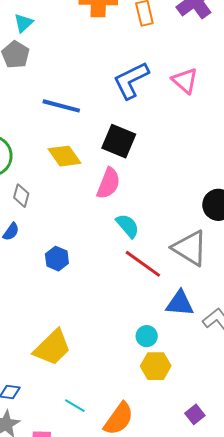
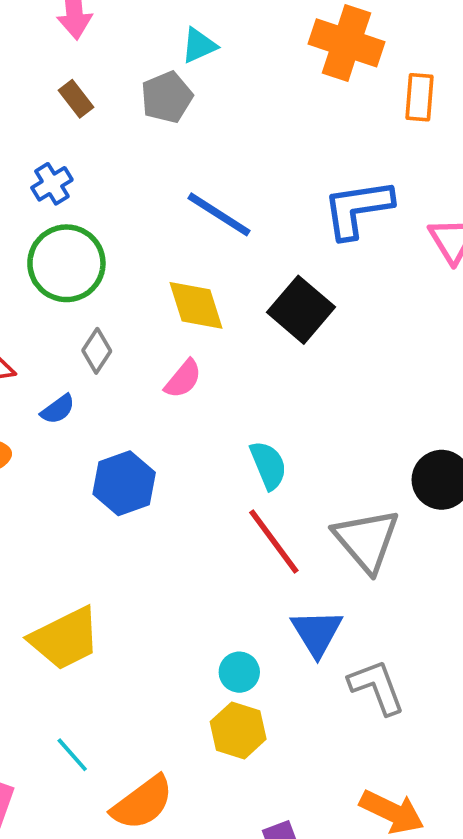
pink semicircle: (108, 183) -> (183, 379), moved, size x0.7
blue hexagon: (57, 259) -> (124, 483), size x1.4
blue triangle: (180, 303) -> (317, 633), turned 36

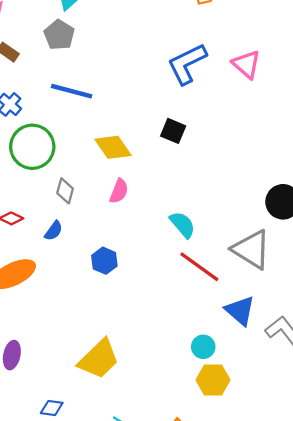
blue line: (219, 214) -> (72, 91), moved
black square: (301, 310) -> (173, 131), size x0.7
blue hexagon: (124, 483) -> (104, 261), size x0.7

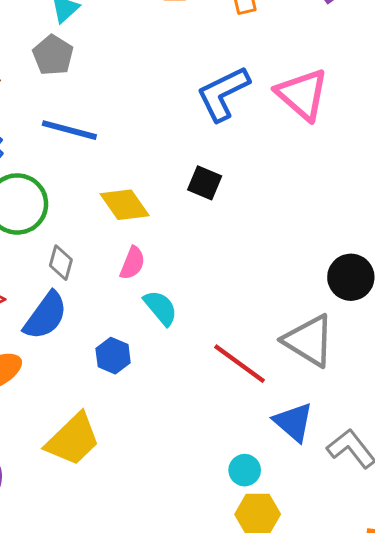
pink triangle: (246, 64) -> (302, 94), size x1.4
cyan semicircle: (183, 225) -> (160, 308), moved
blue semicircle: (54, 231) -> (46, 316), size x1.8
yellow trapezoid: (99, 359) -> (73, 440), moved

